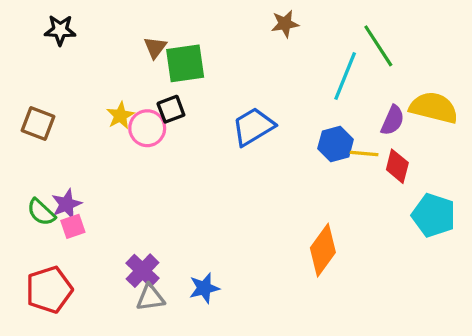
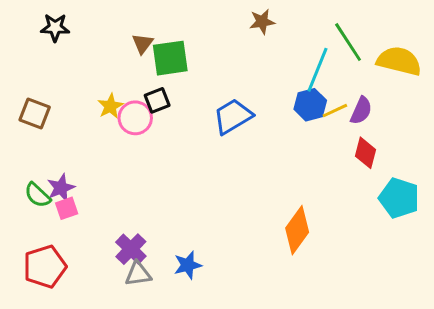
yellow semicircle: (434, 108) -> (399, 61), moved
blue hexagon: (336, 144) -> (310, 105), moved
yellow line: (364, 154) -> (335, 111), moved, turned -30

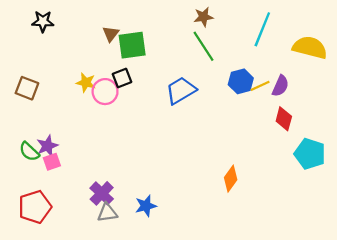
green line: (348, 42) -> (203, 46), moved
cyan line: (317, 70) -> (262, 29), moved
yellow star: (110, 106) -> (86, 83), turned -30
orange diamond: (297, 230) -> (231, 179), size x0.7

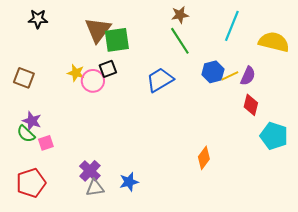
brown triangle: (111, 34) -> (98, 30), size x1.8
purple star: (47, 146) -> (32, 121), moved, turned -30

